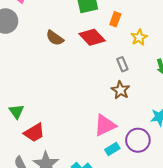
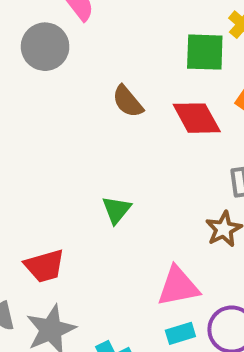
green triangle: (16, 111) -> (116, 210), moved

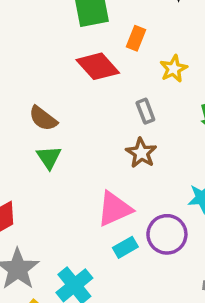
brown semicircle: (128, 101) -> (43, 118), moved

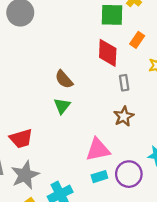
red diamond: (98, 66) -> (108, 53), turned 32
gray rectangle: (145, 111) -> (124, 83), moved

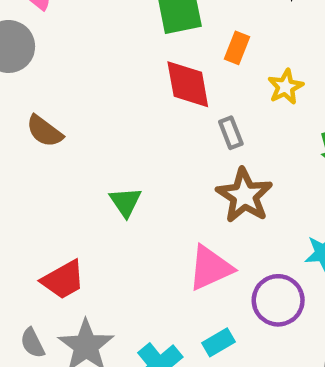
brown semicircle: (64, 79) -> (45, 131), moved
brown star: (124, 116) -> (244, 195), size x1.4
cyan rectangle: (99, 177) -> (218, 342), moved

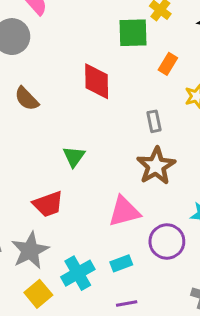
red diamond: (188, 84) -> (97, 81), moved
red trapezoid: (63, 280) -> (48, 204), moved

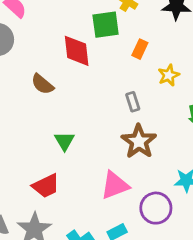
red diamond: (97, 81) -> (77, 51), moved
brown semicircle: (27, 99) -> (42, 84), moved

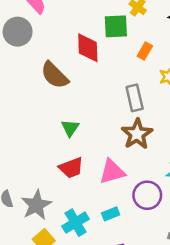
brown semicircle: (42, 84) -> (55, 75), size x1.4
gray rectangle: (133, 102) -> (135, 98), size x1.5
red trapezoid: (46, 186) -> (71, 168), moved

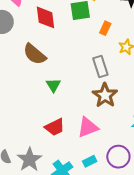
red diamond: (88, 48) -> (46, 17), moved
green triangle: (70, 128) -> (53, 85), moved
purple circle: (147, 195) -> (118, 157), moved

